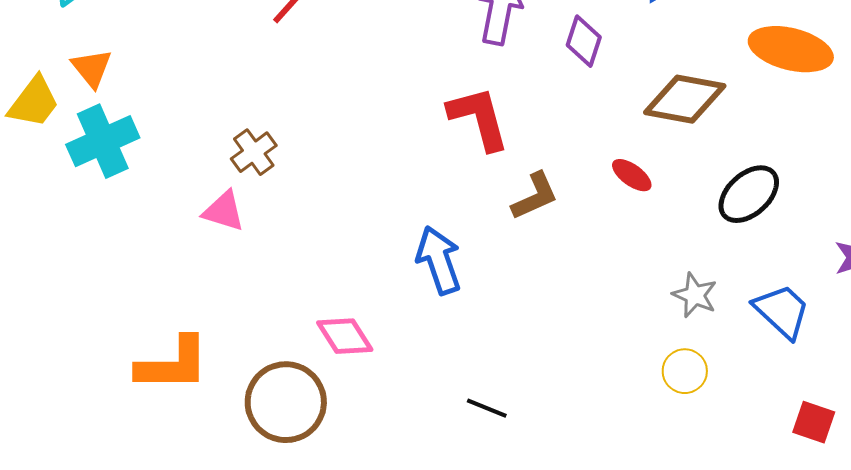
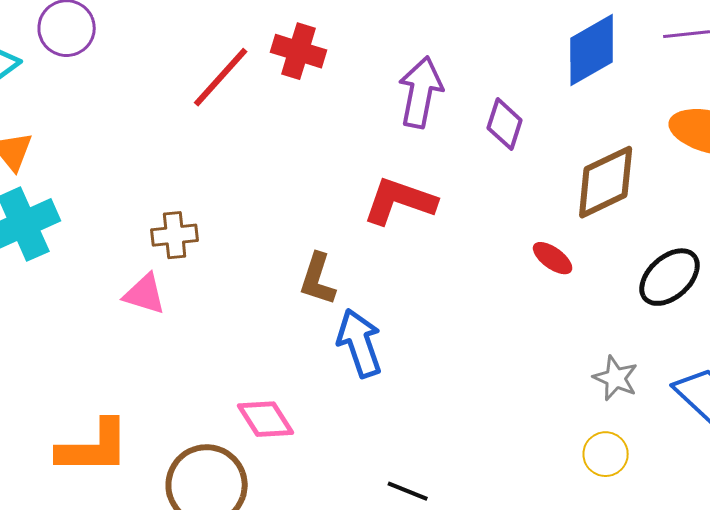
brown diamond: (685, 99) -> (606, 182), turned -36
red L-shape: (479, 118) -> (400, 201), turned -56
brown cross: (254, 152) -> (175, 235), turned 30
brown L-shape: (535, 196) -> (318, 279), moved, turned 132

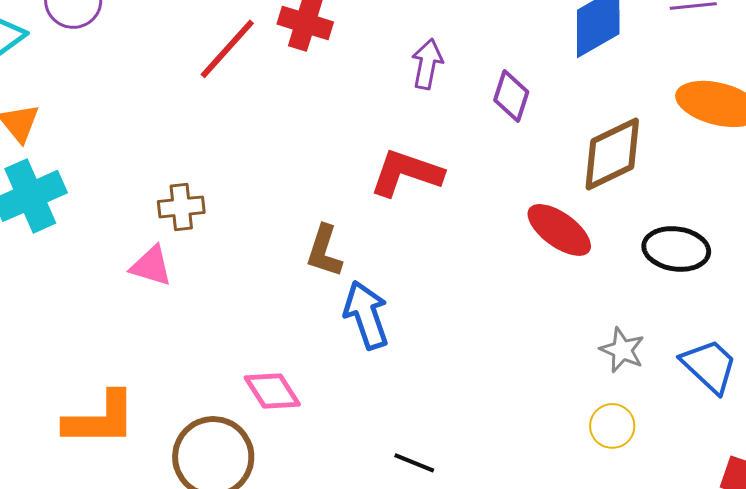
purple arrow: (421, 92) -> (427, 64), size x0.7
red ellipse: (553, 258) -> (559, 230), size x1.6
black ellipse: (670, 277) -> (676, 249), turned 50

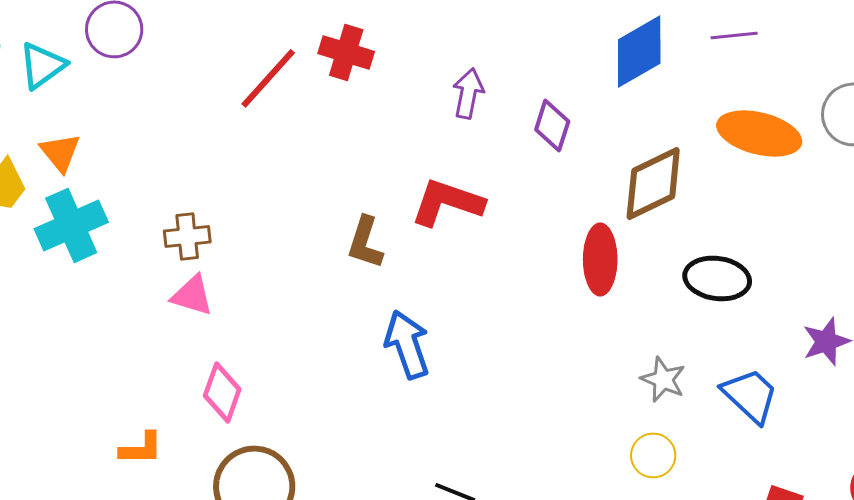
brown cross: (181, 207) -> (187, 236), moved
red ellipse: (559, 230) -> (600, 259), turned 54
brown L-shape: (324, 251) -> (365, 242), moved
pink diamond: (272, 391) -> (222, 392), moved, turned 52
orange L-shape: (100, 419) -> (141, 448), size x0.6

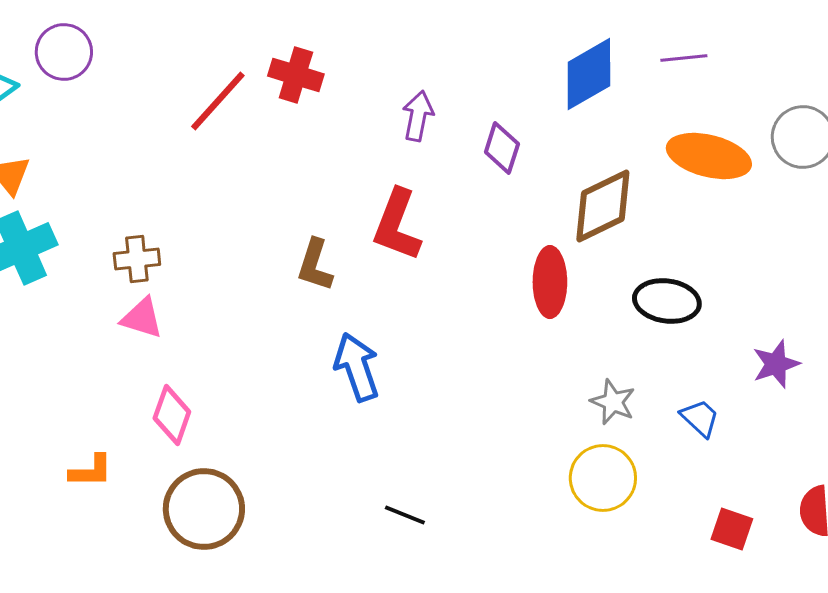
red L-shape: (447, 202) -> (397, 225), turned -88
blue trapezoid: (750, 395) -> (700, 418), size x0.7
yellow circle: (653, 455) -> (603, 478), size x1.5

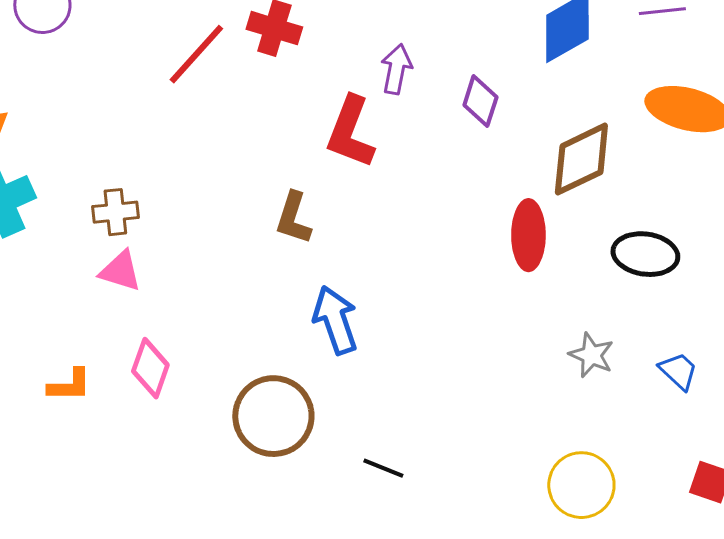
red L-shape: (397, 225) -> (350, 132), moved
orange L-shape: (91, 471) -> (69, 385), moved
yellow circle: (603, 478) -> (581, 485), moved
brown circle: (204, 509) -> (273, 416), moved

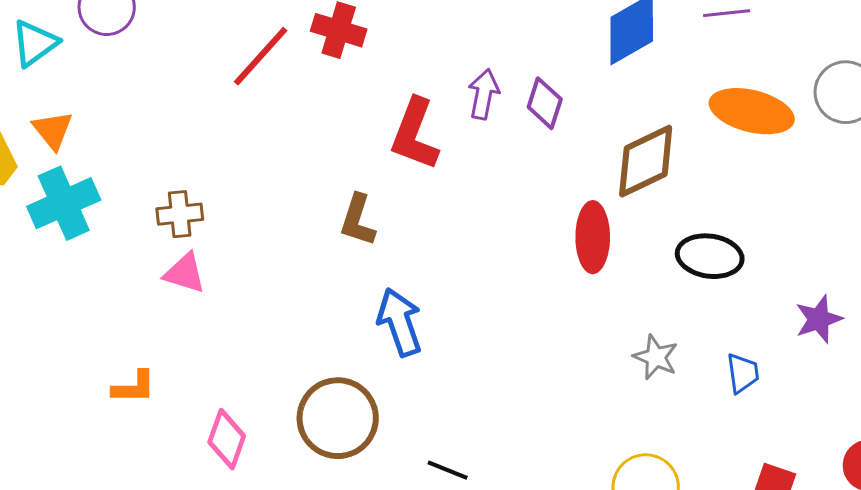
purple arrow: (396, 69) -> (484, 94), moved
pink diamond: (150, 368) -> (227, 439), moved
blue trapezoid: (678, 371) -> (743, 373), turned 39

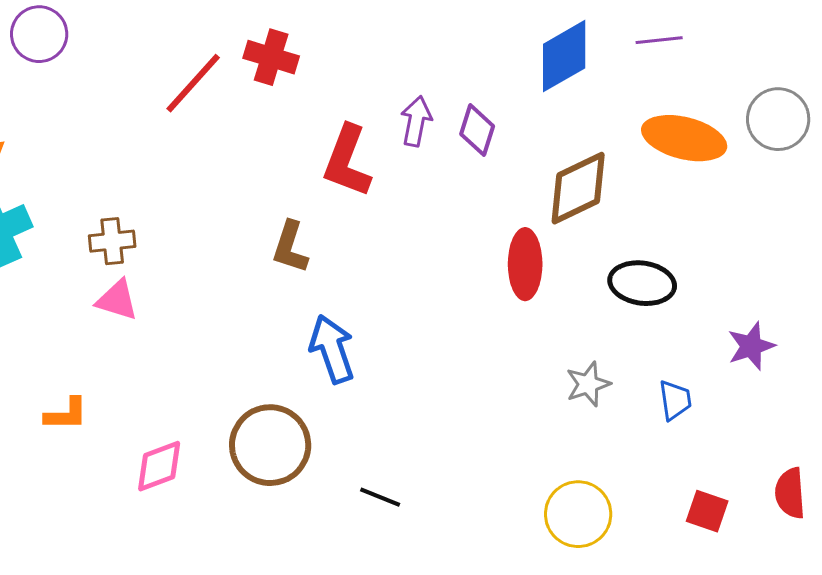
gray star: (656, 357) -> (588, 384), turned 30
pink diamond: (227, 439) -> (159, 466), turned 50

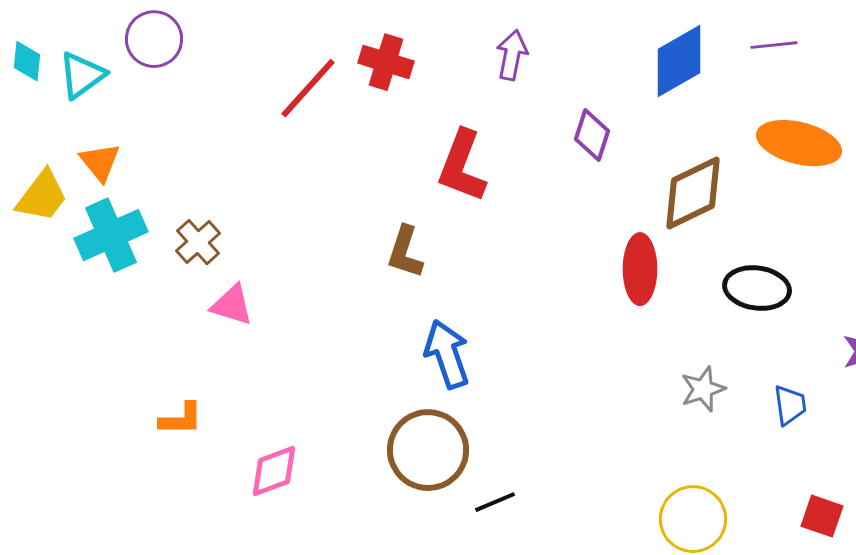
purple arrow: (416, 121) -> (512, 55), moved
brown cross: (112, 241) -> (198, 242), moved, turned -36
brown circle: (270, 445) -> (428, 450), moved
black line: (380, 497) -> (495, 502), turned -45

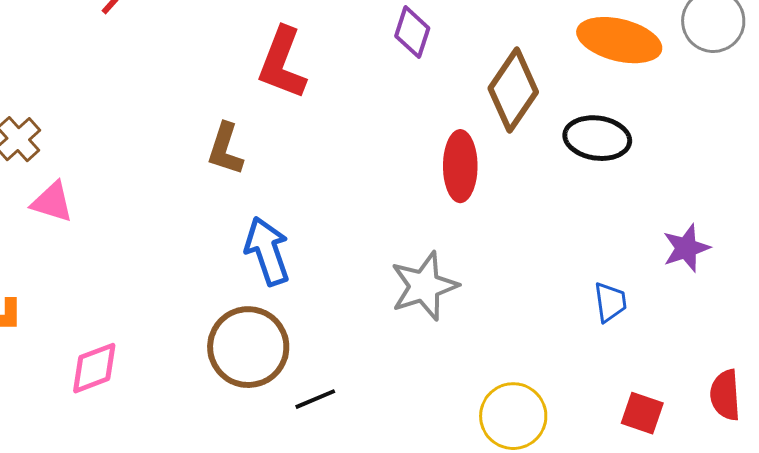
brown diamond: (693, 193) -> (513, 90), turned -30
black ellipse: (757, 288) -> (597, 138), moved
gray star: (703, 389) -> (424, 286), moved, size x1.5

